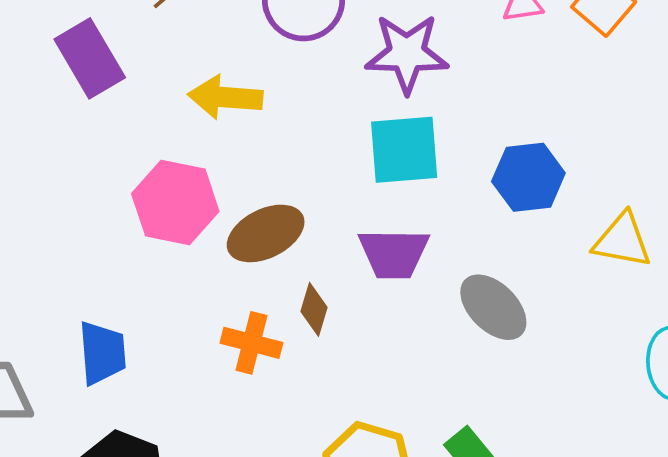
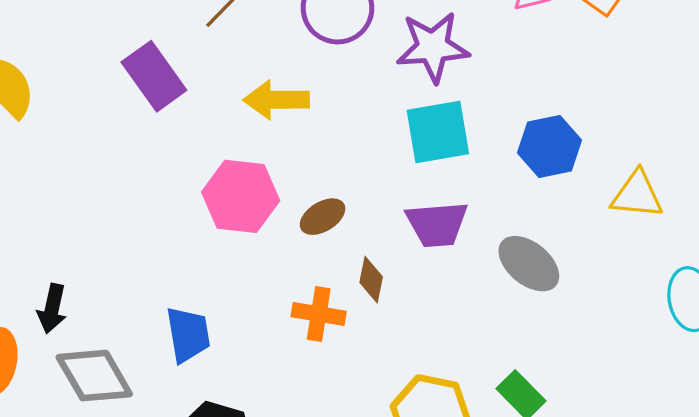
brown ellipse: (266, 233) -> (323, 217), size x0.7

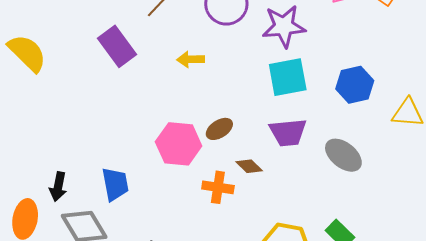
yellow arrow: (276, 100) -> (191, 59), size x0.7
pink hexagon: (241, 196) -> (179, 144), moved
brown diamond: (371, 280) -> (249, 166), turned -56
blue trapezoid: (188, 335) -> (115, 184), moved

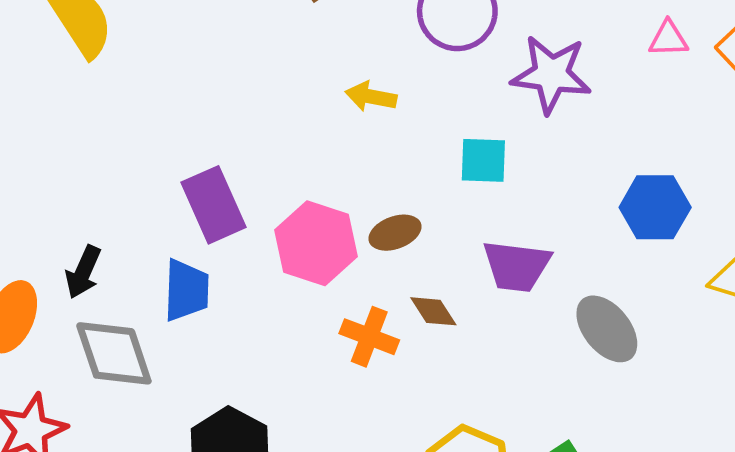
purple rectangle: (117, 46) -> (214, 205), moved
cyan square: (288, 77) -> (483, 160), moved, size x0.7

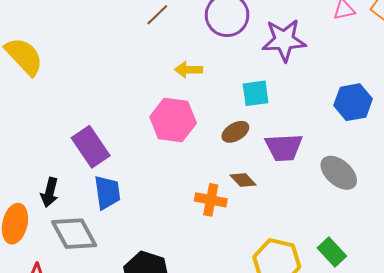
purple rectangle: (214, 205) -> (91, 147), moved
brown ellipse: (395, 233) -> (235, 132), moved
pink hexagon: (316, 243) -> (173, 120), moved

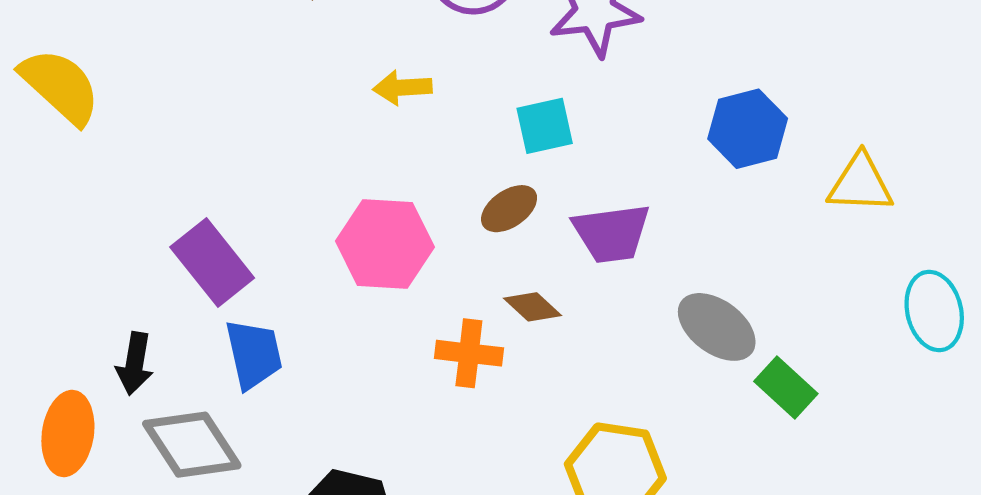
pink hexagon: (173, 120) -> (385, 244), moved
gray ellipse: (339, 173) -> (717, 327), moved
green rectangle: (332, 252) -> (786, 388), moved

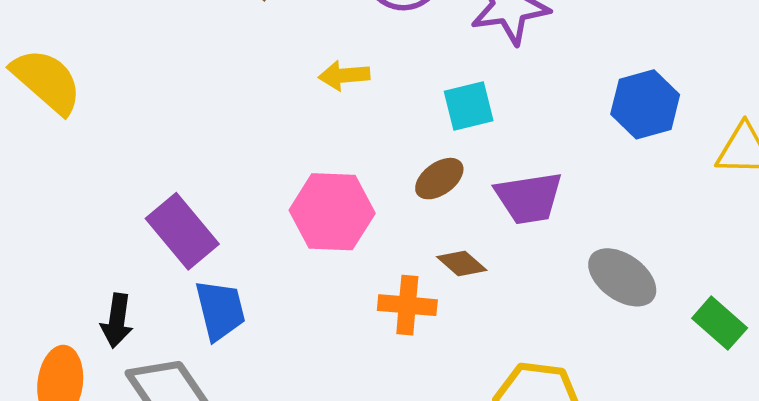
green rectangle: (786, 388) -> (720, 323), moved

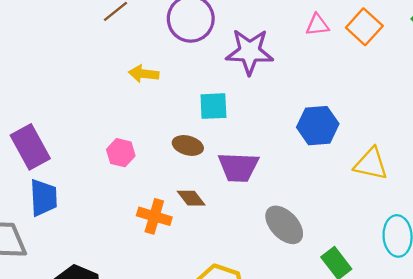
brown ellipse: (439, 179) -> (188, 145), turned 40
pink hexagon: (332, 212) -> (121, 153), size x0.6

